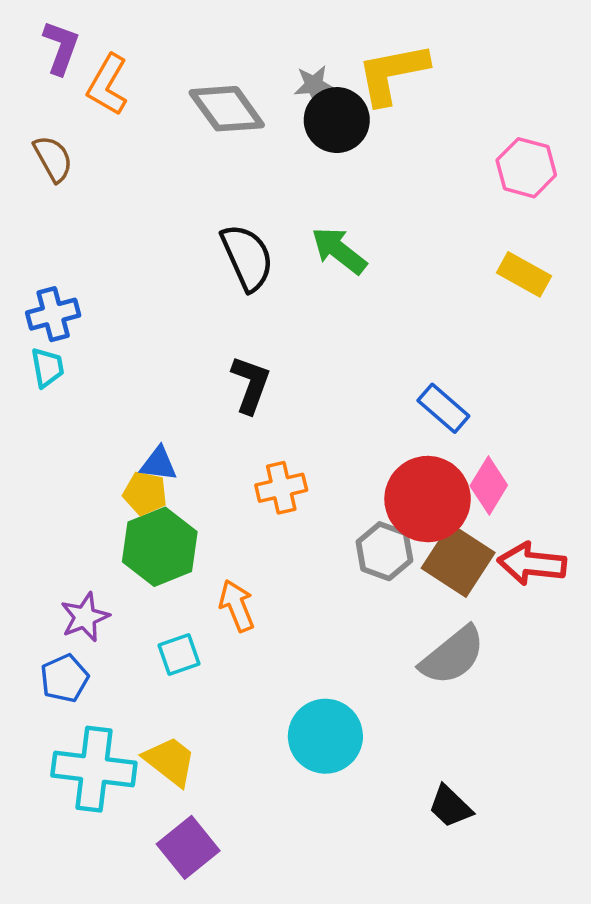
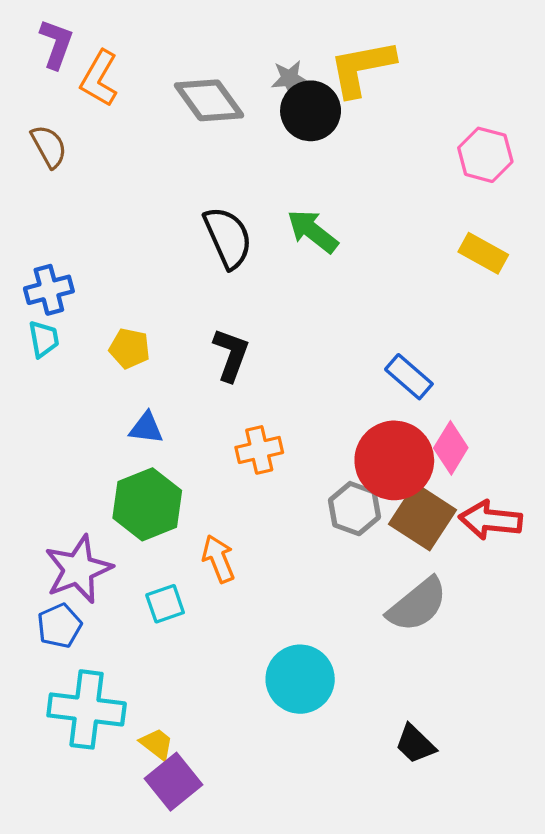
yellow pentagon: (145, 493) -> (130, 348), moved
purple star: (85, 617) -> (78, 569), size x1.5
yellow trapezoid: (170, 761) -> (157, 744), moved, size x0.7

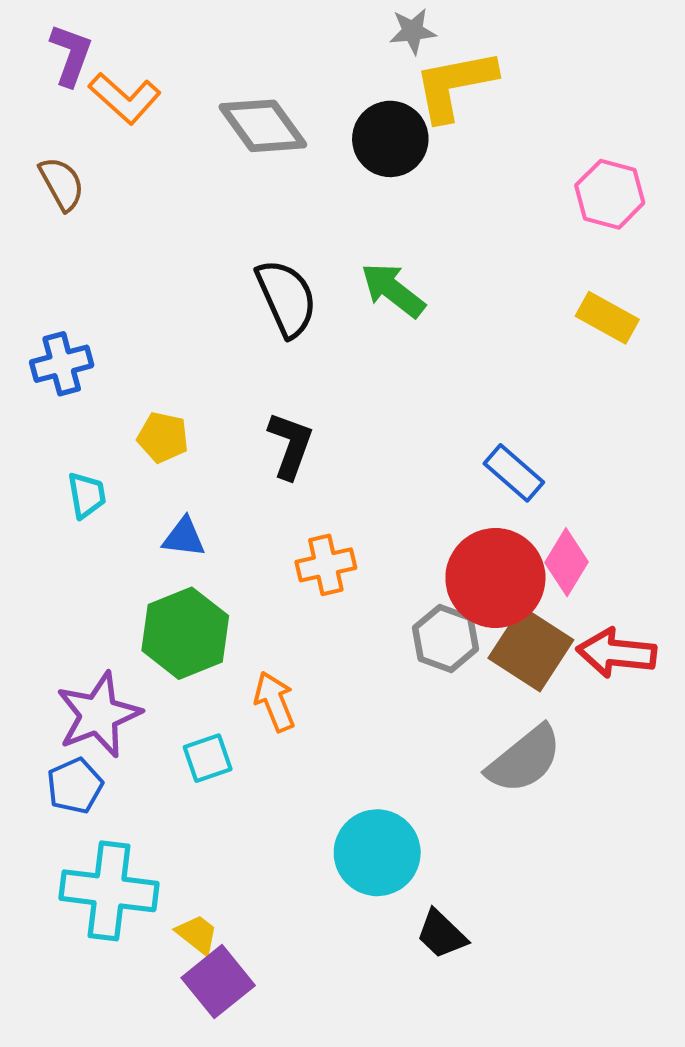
orange L-shape: (99, 78) -> (125, 98), turned -78
gray star: (290, 78) -> (413, 31), moved
cyan trapezoid: (44, 339) -> (87, 495), moved
black trapezoid: (415, 744) -> (442, 934), moved

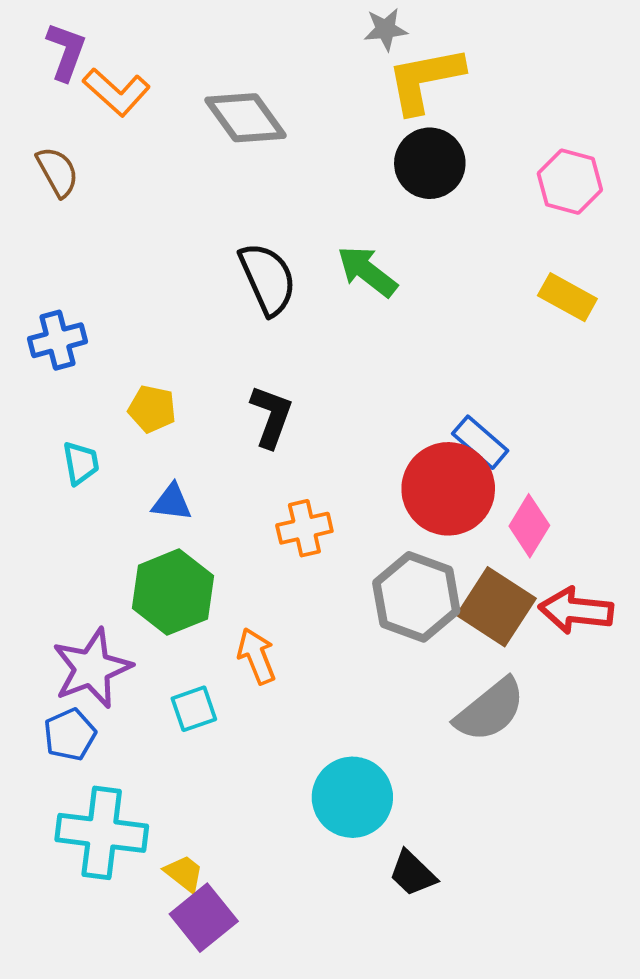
black circle: (390, 139) -> (430, 163), moved
red circle: (495, 578) -> (448, 489), moved
gray hexagon: (446, 638) -> (416, 597), size x1.4

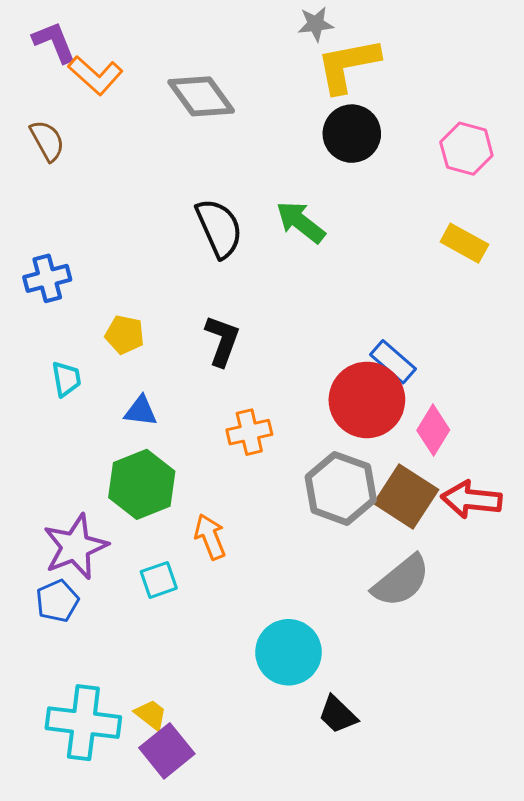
purple L-shape: (66, 51) -> (54, 42), turned -42
cyan cross: (102, 833) -> (83, 723), moved

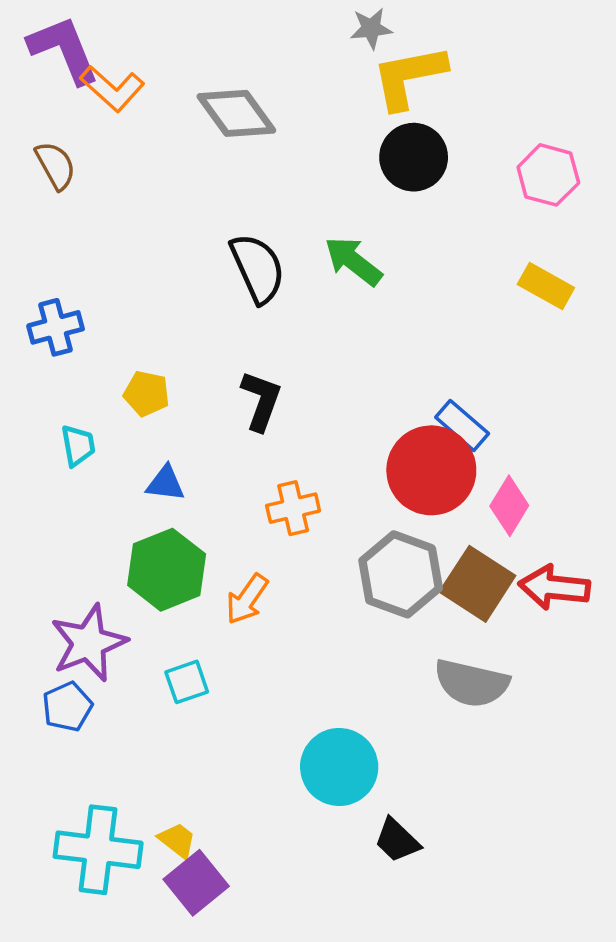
purple L-shape: (54, 42) -> (64, 50), size x1.4
orange arrow: (210, 537) -> (247, 599), moved, turned -123
gray semicircle: (401, 581) -> (472, 683), turned 52

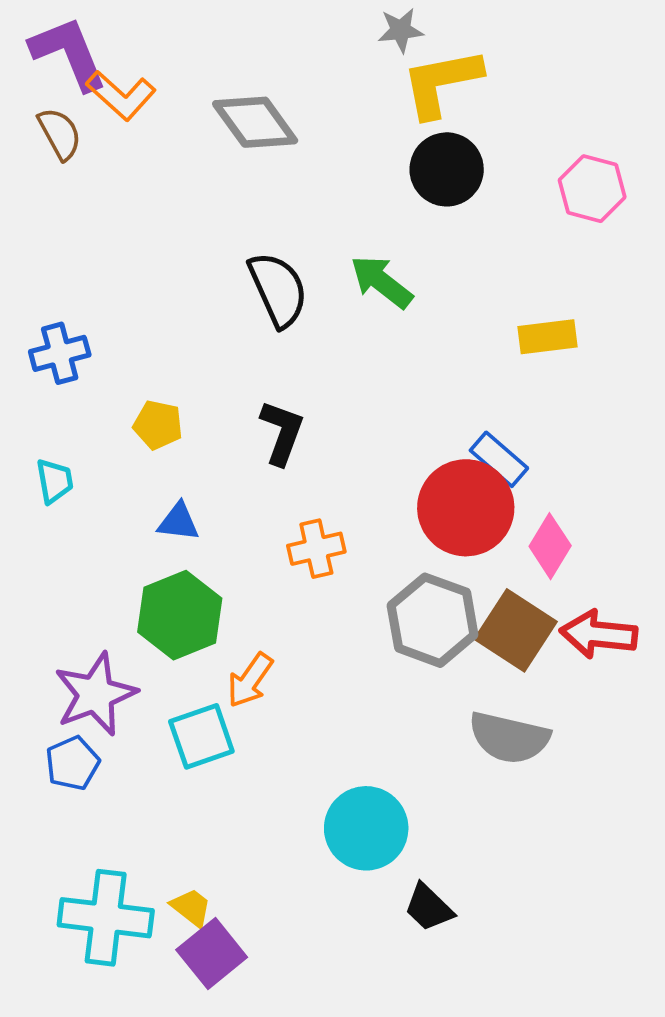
brown semicircle: (56, 165) -> (60, 134), moved
yellow rectangle: (546, 286) -> (547, 337), moved, turned -36
cyan trapezoid: (78, 446) -> (55, 481), moved
orange arrow: (247, 599) -> (250, 680), moved
cyan square: (187, 682) -> (201, 736), size x1.4

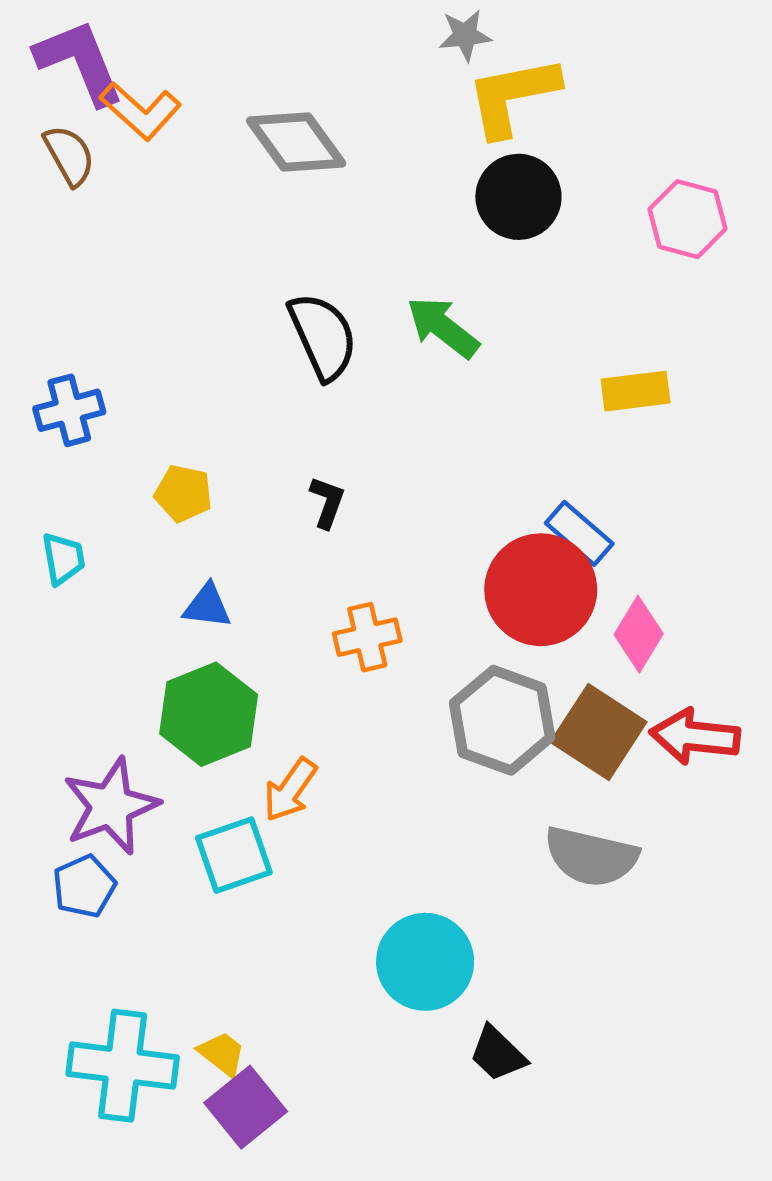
black L-shape: (282, 432) -> (327, 502), size x0.7

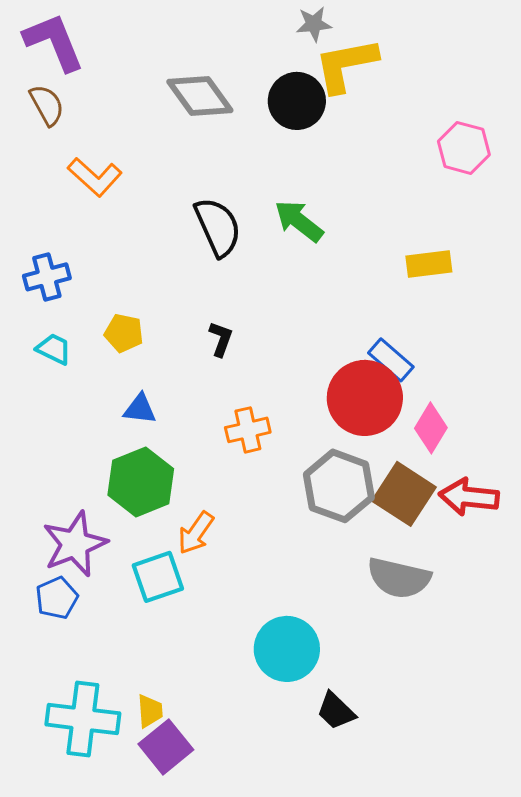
orange L-shape: (140, 111) -> (95, 177), moved
black circle: (518, 197) -> (297, 101), moved
cyan trapezoid: (63, 559) -> (54, 349), moved, turned -54
yellow trapezoid: (222, 1054) -> (150, 711), turned 48

